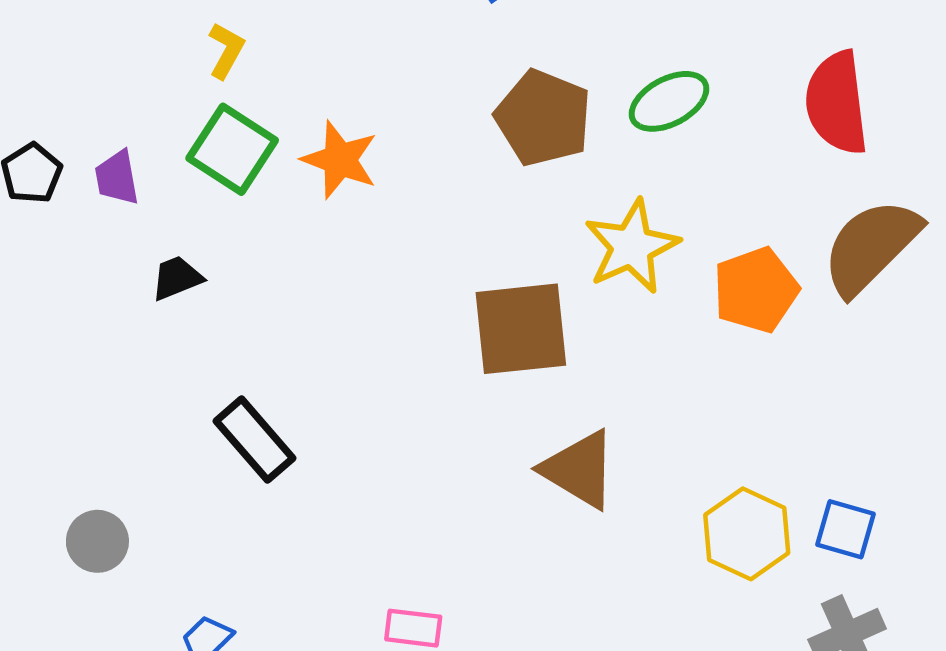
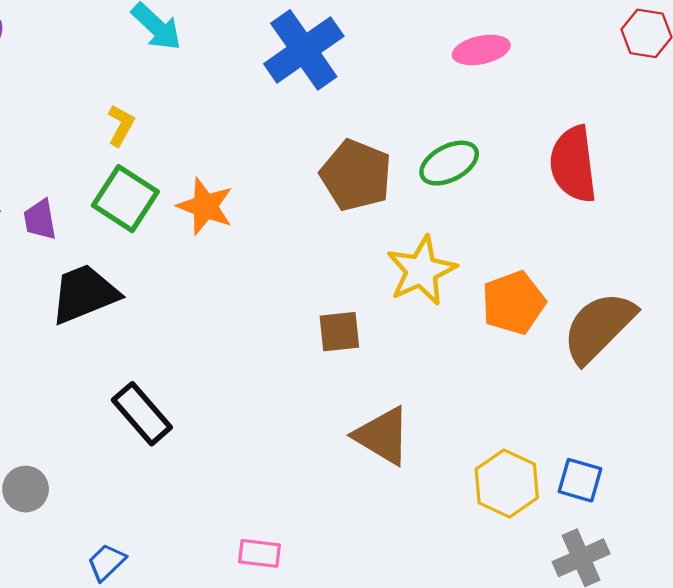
brown semicircle: (871, 247) -> (599, 327), moved
black trapezoid: (177, 278) -> (84, 294), size x1.8
brown square: (521, 329) -> (339, 332), size x0.6

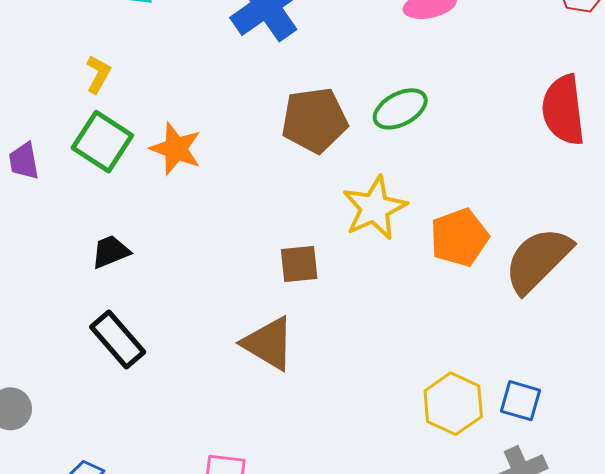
red semicircle: (573, 164) -> (563, 110), moved
brown pentagon: (356, 175) -> (314, 120), turned -30
black trapezoid: (84, 294) -> (110, 252), moved, size x0.6
brown triangle: (383, 436) -> (269, 344), moved

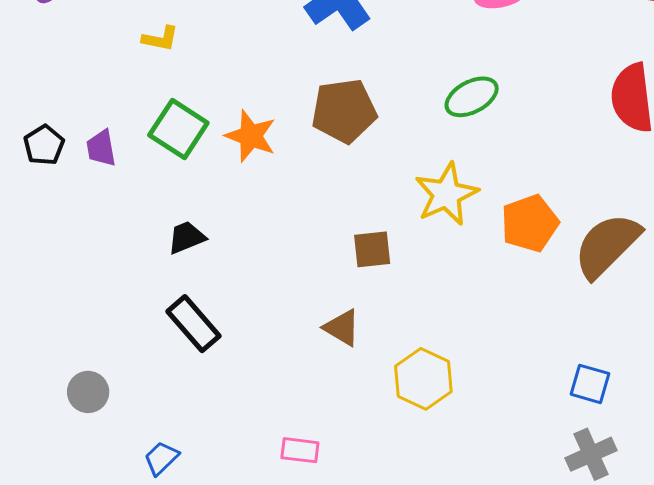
yellow L-shape: (98, 74) -> (160, 39), moved, turned 72
brown pentagon: (314, 120) -> (344, 111), moved
brown triangle: (269, 344) -> (342, 328), size x0.7
yellow hexagon: (453, 404) -> (423, 379), moved

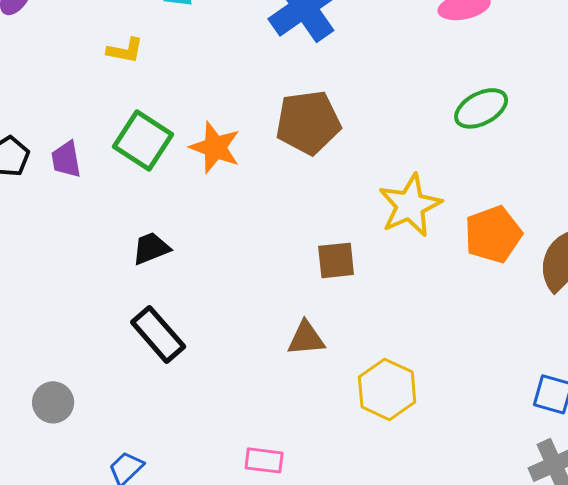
green ellipse: (472, 97) -> (481, 108), moved
brown triangle: (342, 328) -> (306, 338), turned -36

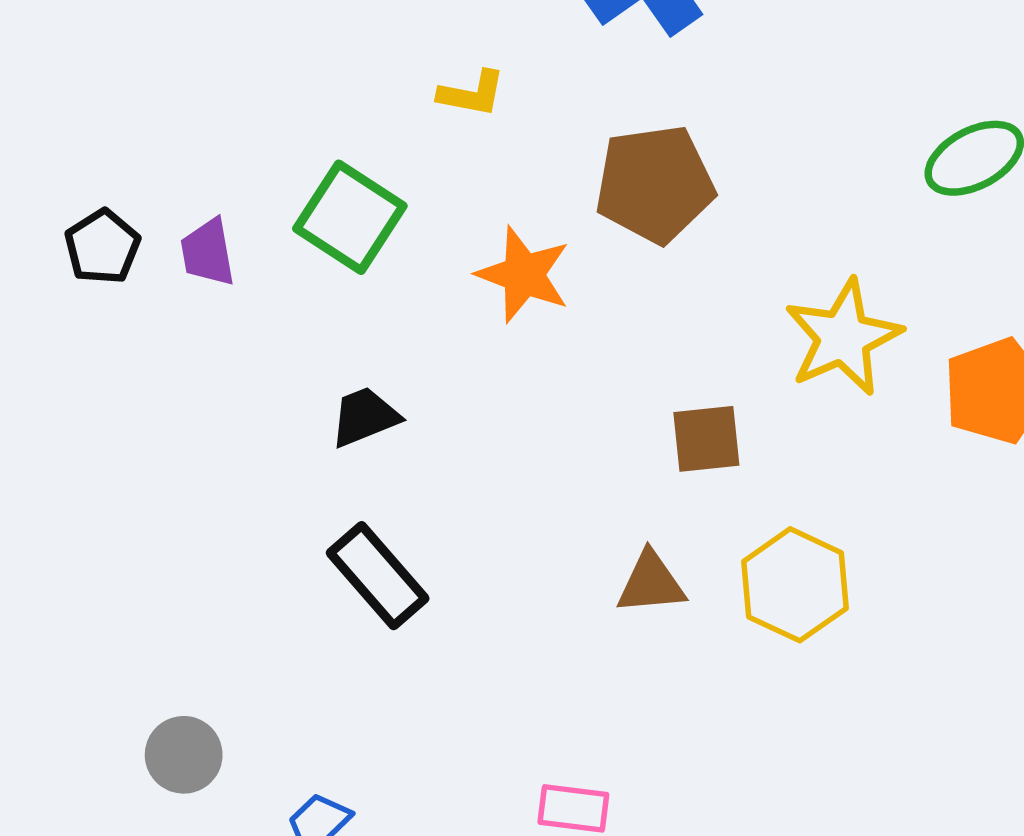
yellow L-shape: (125, 50) -> (472, 94), moved
orange star: (215, 147) -> (524, 275), moved
yellow hexagon: (387, 389) -> (795, 585), moved
gray circle: (53, 402) -> (184, 755), moved

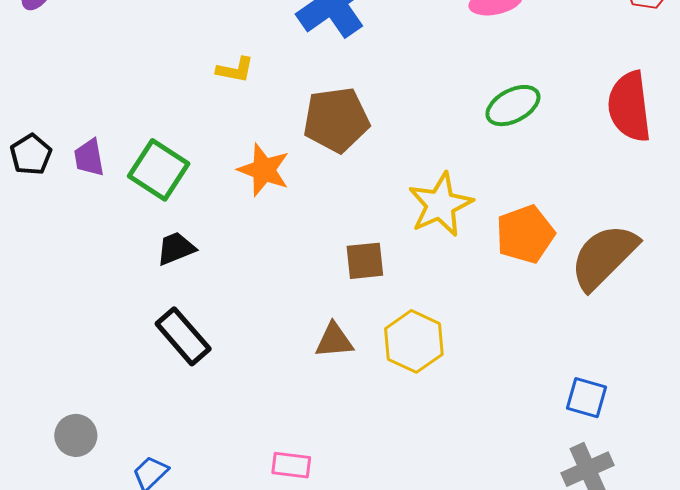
green square: (350, 217) -> (159, 170), moved

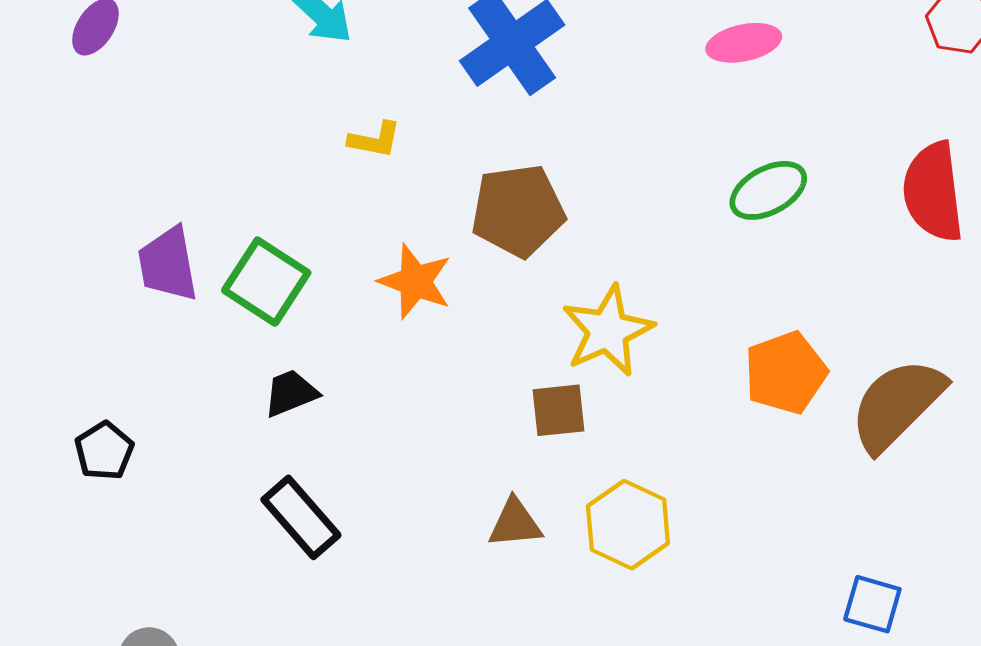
black pentagon: (31, 155) -> (104, 451), moved
purple trapezoid: (89, 158) -> (168, 264), size x1.4
yellow star: (440, 205) -> (608, 331), moved

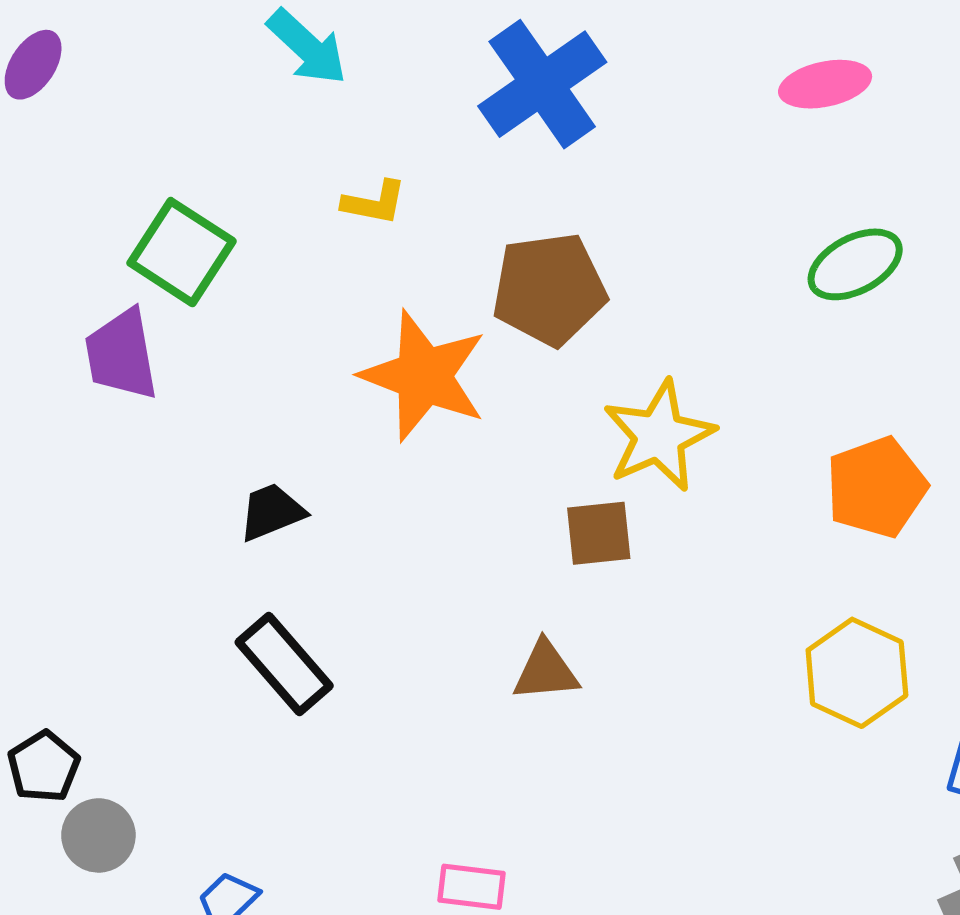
green square: (266, 282) -> (182, 252), moved
orange star: (415, 282) -> (424, 376), size x1.4
black pentagon: (104, 451) -> (44, 767), moved
yellow hexagon: (628, 525) -> (857, 673), moved

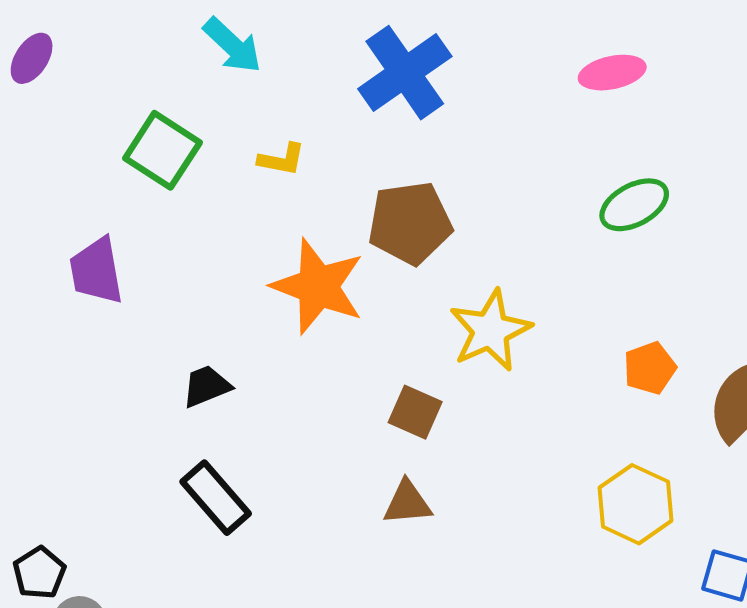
green square: (182, 252) -> (162, 150), moved
orange pentagon: (876, 487) -> (650, 368), size x0.7
brown square: (599, 533) -> (415, 412), moved, turned 30

